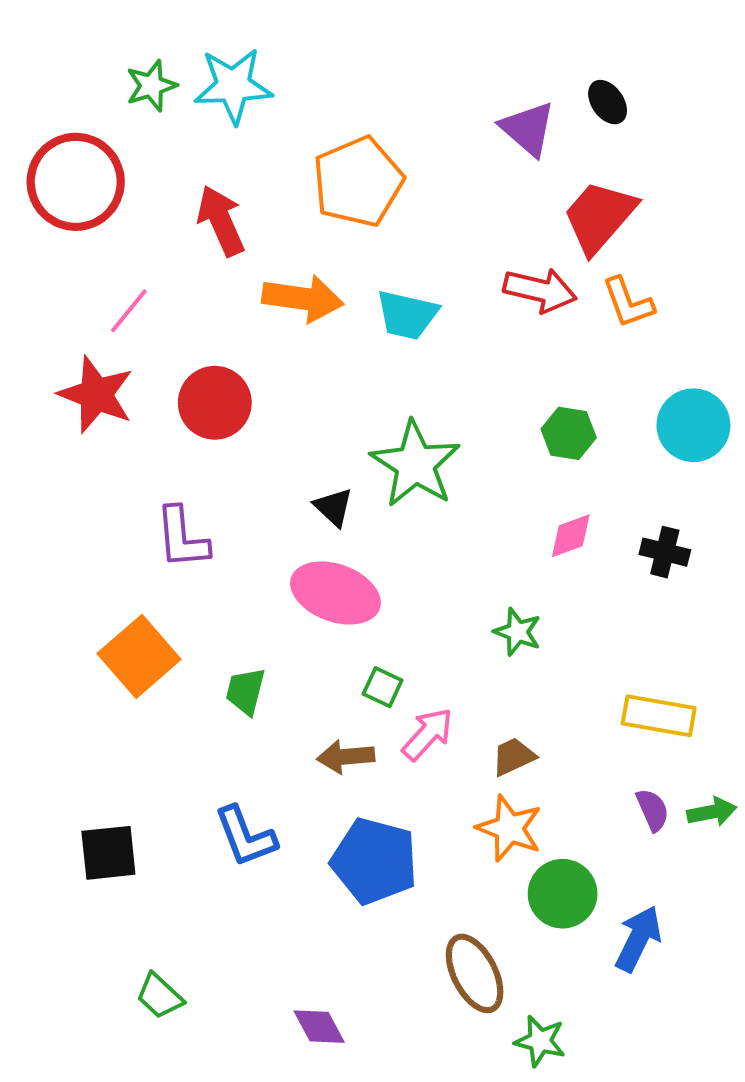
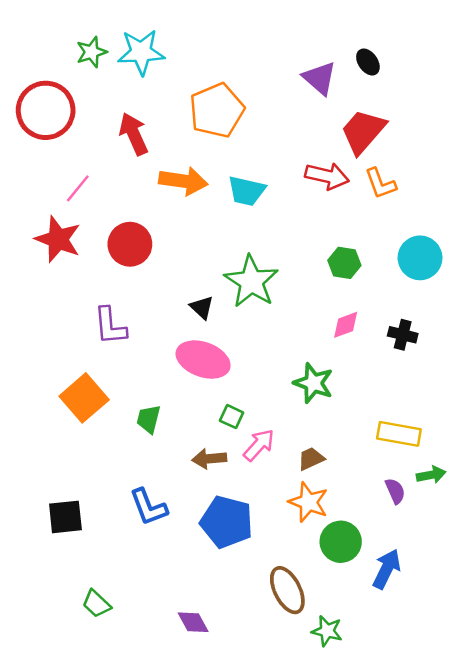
green star: (518, 632) -> (313, 383), size x1.4
green arrow: (712, 812) -> (431, 475), moved

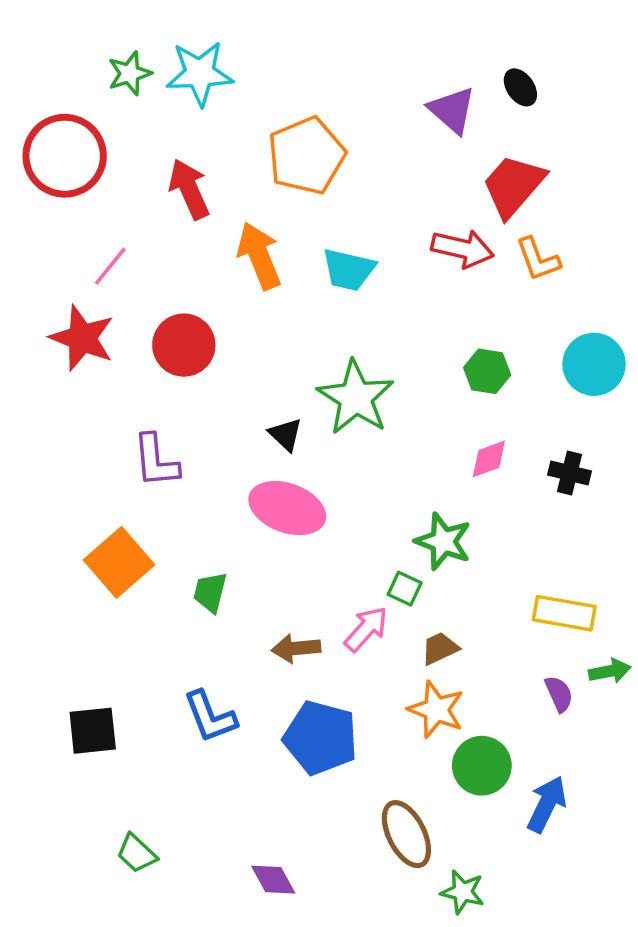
orange arrow: (183, 181) -> (259, 256), turned -120
green square: (232, 417) -> (405, 589), moved

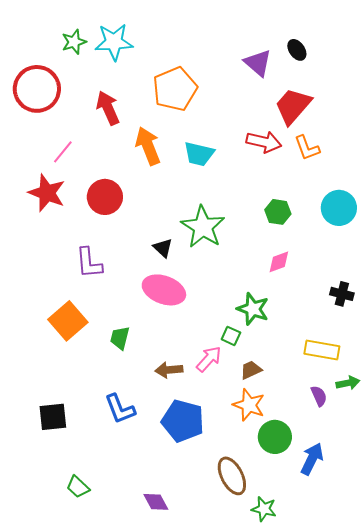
black cross: (569, 473) -> (342, 294), moved

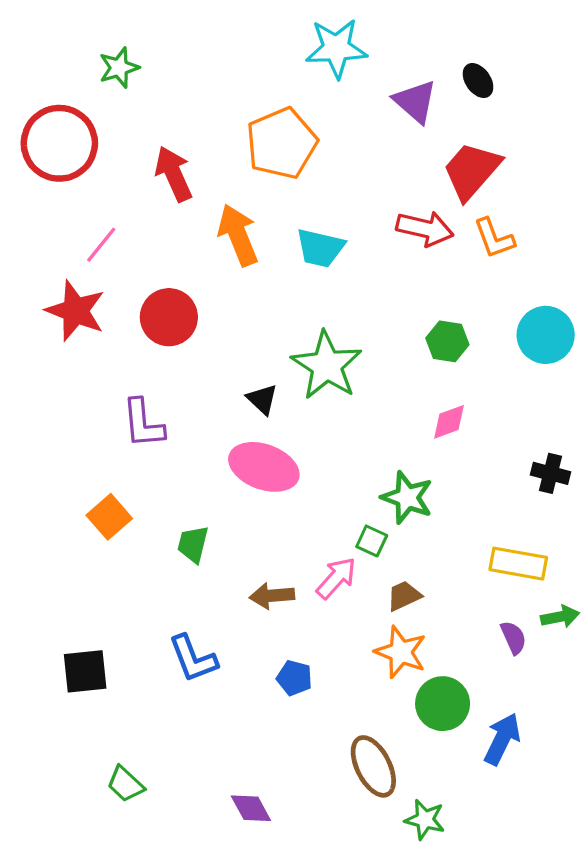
cyan star: (114, 42) -> (336, 48), moved
orange square: (68, 321) -> (109, 517), size x0.7
blue pentagon: (183, 421) -> (294, 678), size x0.5

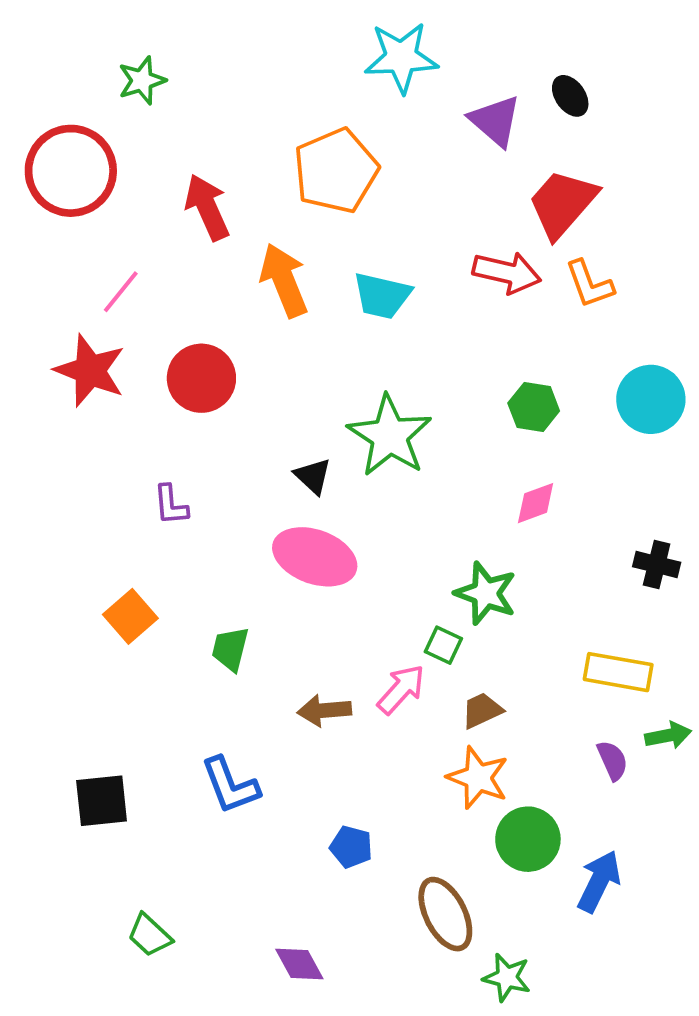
purple L-shape: (143, 423) -> (171, 505), size x0.7
blue pentagon: (294, 678) -> (351, 847), moved

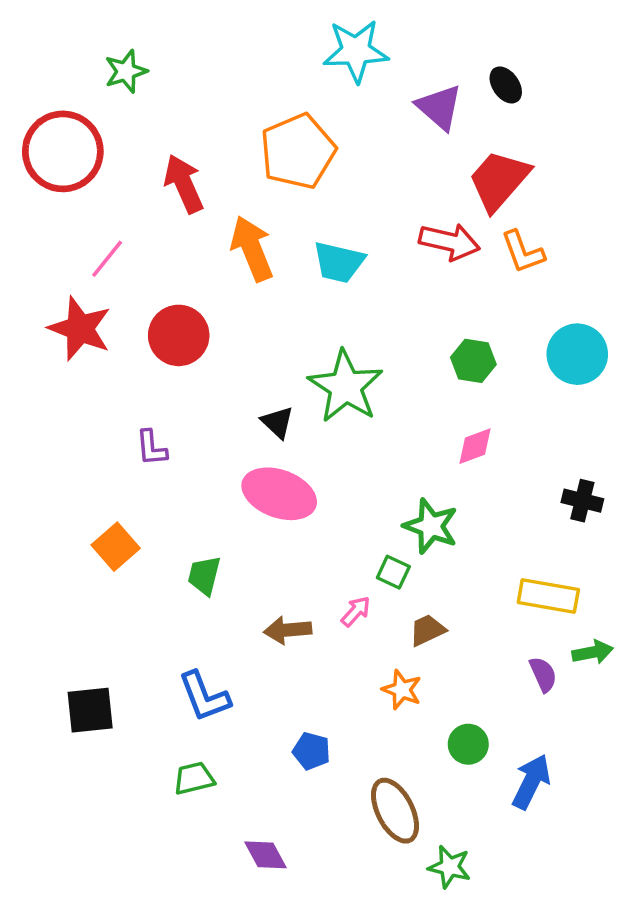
pink arrow: (401, 689) -> (356, 611), size x0.7
orange star: (478, 778) -> (402, 690), moved, size x0.7
green circle: (528, 839) -> (468, 744), size x0.7
green trapezoid: (150, 935) -> (194, 778), moved, turned 123

